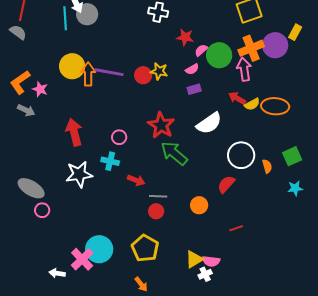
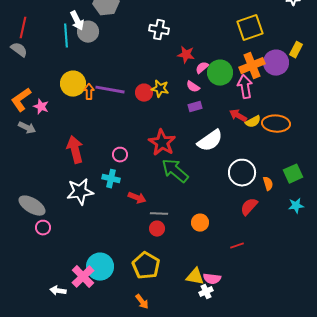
pink semicircle: (192, 69) -> (193, 87), turned 64
orange arrow: (88, 74) -> (89, 92), size x0.7
red semicircle: (226, 184) -> (249, 207), moved
yellow triangle: (194, 259) -> (195, 277), turned 42

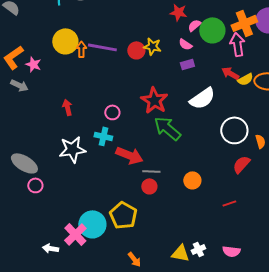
red arrow: (75, 150) -> (67, 107), size x0.6
red arrow: (137, 198) -> (129, 155), size x1.5
yellow pentagon: (146, 266) -> (123, 215), moved
yellow triangle: (195, 277) -> (180, 253), moved
pink semicircle: (212, 279) -> (231, 251), moved

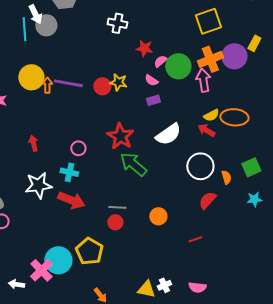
red arrow: (230, 73) -> (206, 130), moved
red arrow: (129, 155) -> (71, 200), moved

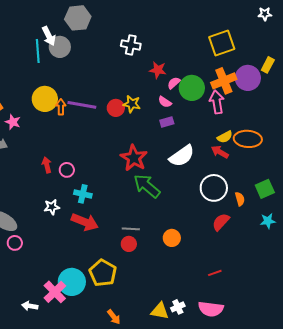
pink circle: (78, 148) -> (67, 170), moved
white star: (38, 185) -> (52, 207), size x0.6
red line: (195, 239) -> (215, 273), moved
pink semicircle: (197, 287) -> (211, 309), size x1.4

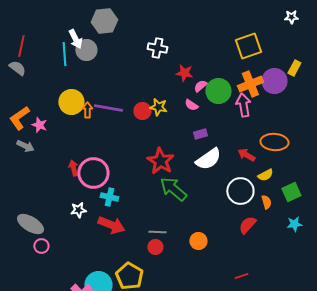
purple rectangle: (167, 122) -> (200, 134), moved
yellow semicircle: (225, 137) -> (265, 175), moved
pink circle: (67, 170) -> (93, 173), size x2.0

